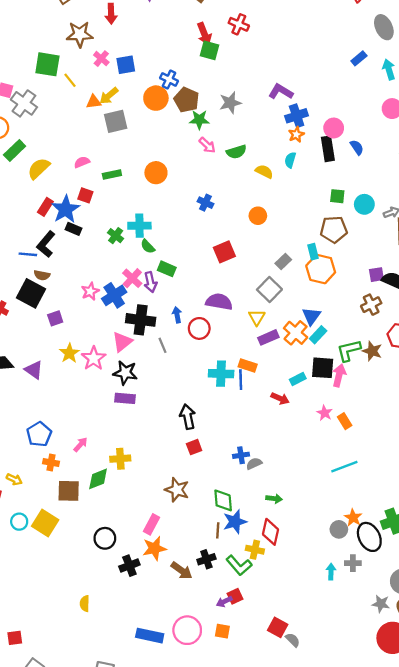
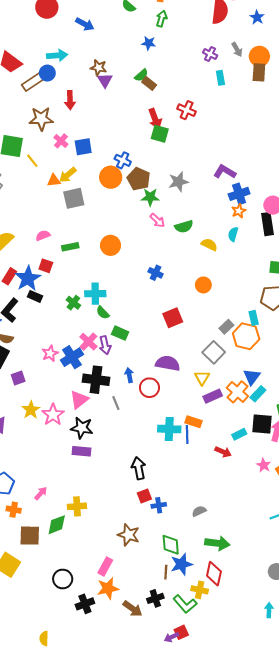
orange hexagon: (321, 269) -> (246, 336), moved
blue cross: (241, 455) -> (159, 505), moved
green arrow: (274, 499) -> (217, 543), size x1.6

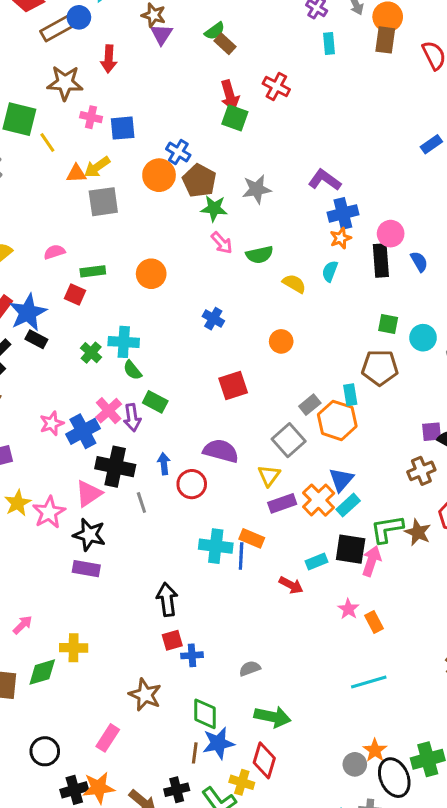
pink cross: (61, 141) -> (91, 117), turned -32
red square: (46, 266) -> (75, 294), moved
orange star: (108, 588) -> (99, 788), moved

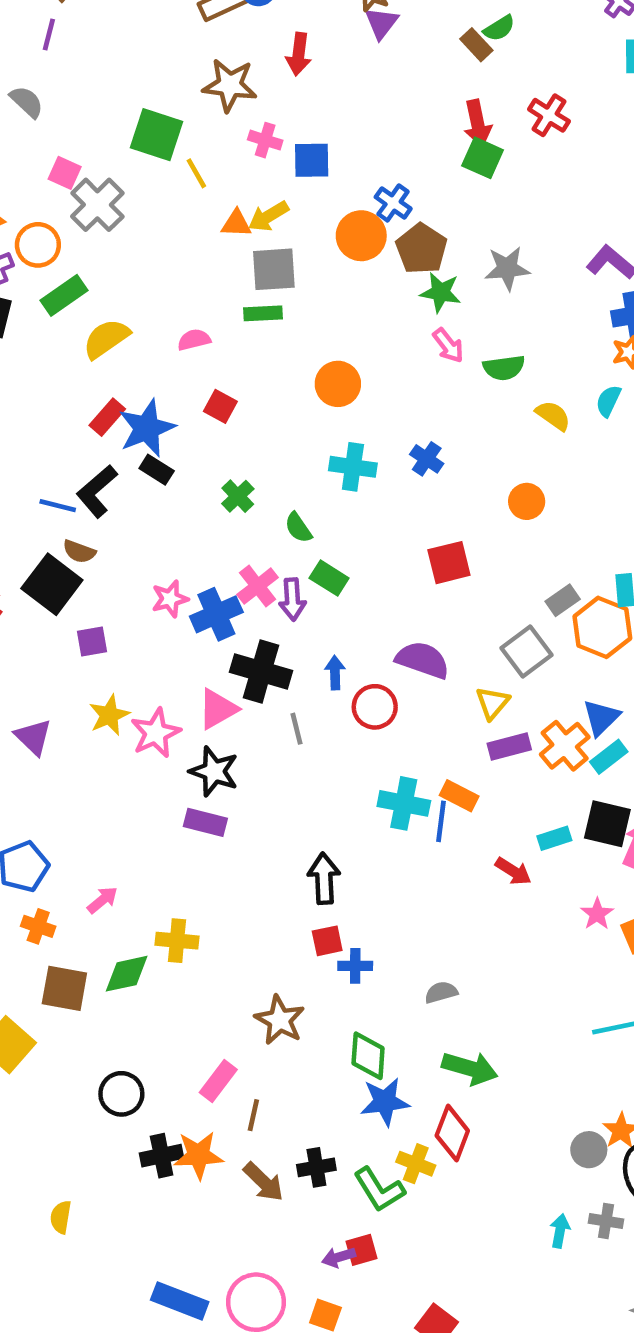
green semicircle: (215, 31) -> (499, 28), moved
green rectangle: (93, 271) -> (263, 313), moved
cyan cross: (124, 342) -> (353, 467), moved
brown line: (195, 753) -> (253, 1115), moved

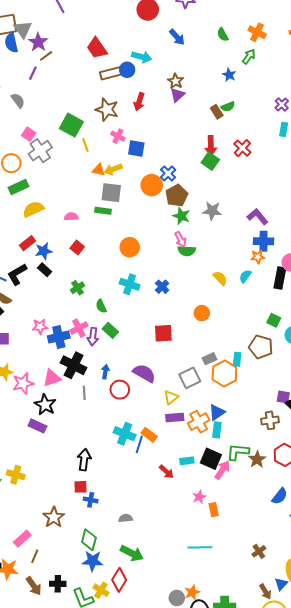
green semicircle: (504, 368) -> (187, 251), moved
blue star: (147, 428) -> (44, 251), size x0.7
cyan rectangle: (609, 757) -> (217, 430), turned -56

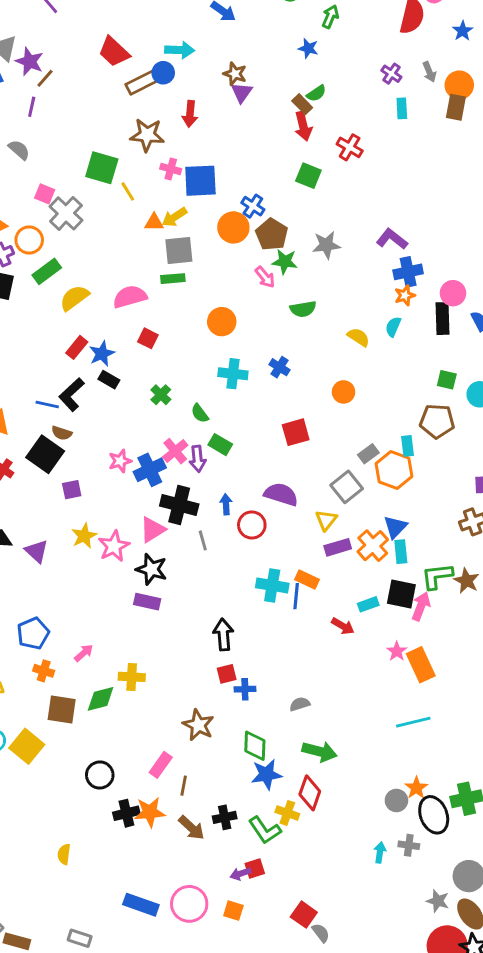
red arrow: (211, 146) -> (303, 126), moved
blue square: (136, 149) -> (200, 181), size x1.4
pink semicircle: (71, 217) -> (130, 297), size x1.6
pink arrow: (180, 239) -> (265, 277), moved
orange rectangle: (214, 510) -> (421, 665), size x1.6

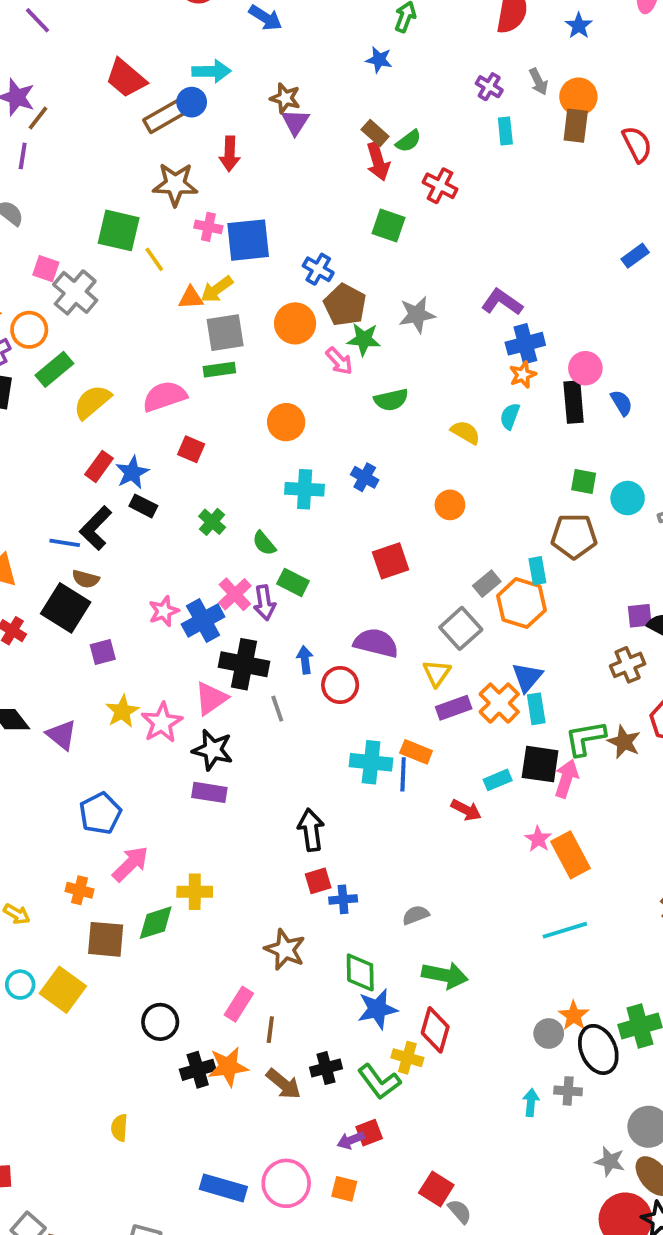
green semicircle: (316, 93) -> (409, 141), moved
orange circle: (233, 227) -> (295, 323), moved
blue pentagon: (33, 633) -> (100, 813), moved
pink arrow: (84, 653) -> (130, 864), size x1.5

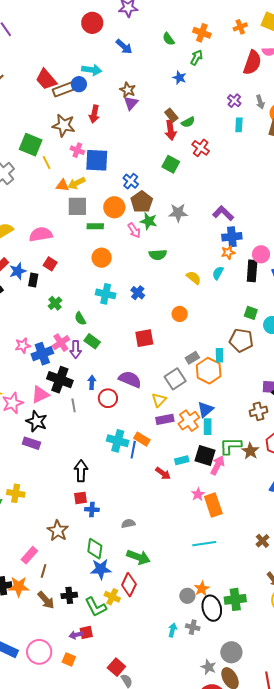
red trapezoid: (126, 78) -> (46, 79), moved
green rectangle: (219, 370) -> (95, 226), moved
black rectangle: (143, 506) -> (33, 280), moved, turned 64

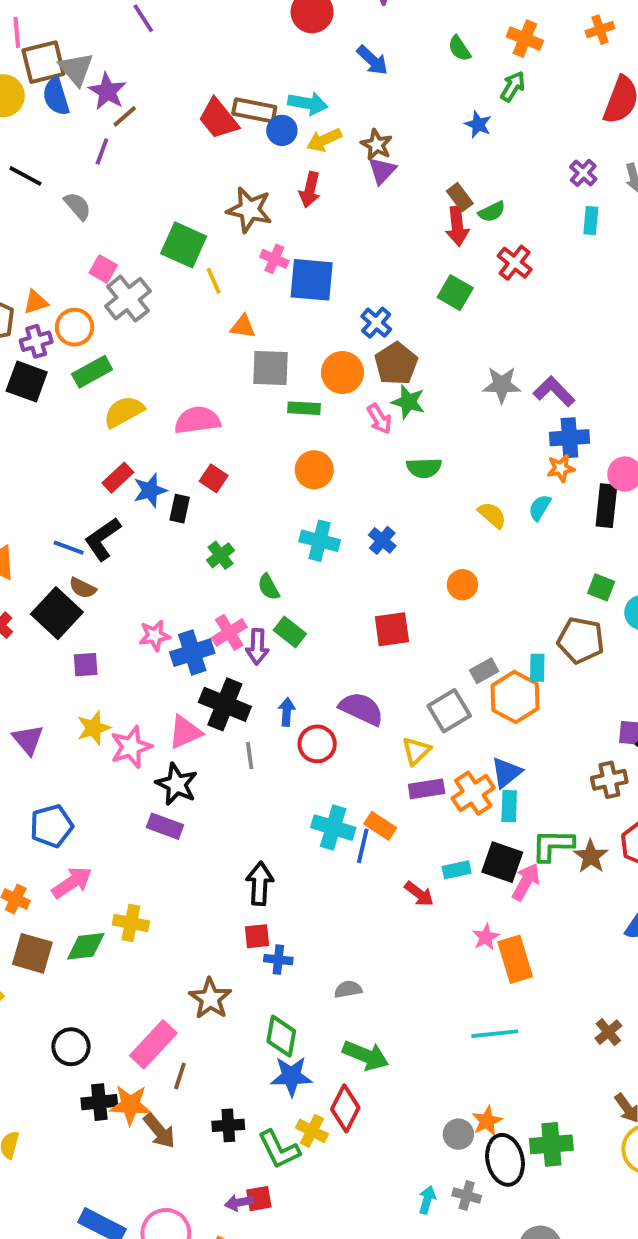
brown rectangle: (64, 89) -> (254, 110), moved, turned 30
yellow arrow: (77, 183) -> (324, 140), moved
gray star: (178, 213) -> (502, 385), moved
pink rectangle: (29, 555) -> (153, 1044), size x1.4
brown arrow: (46, 600) -> (159, 1131), moved

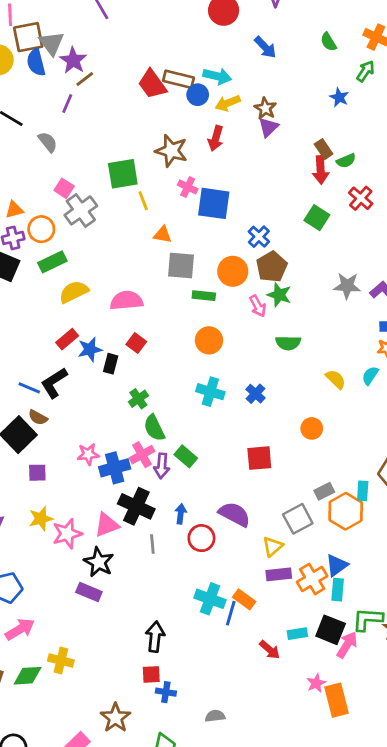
green square: (184, 245) -> (123, 174), turned -36
green semicircle: (269, 587) -> (154, 428), moved, size x1.4

